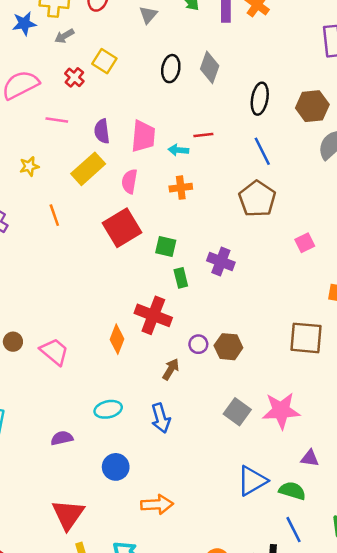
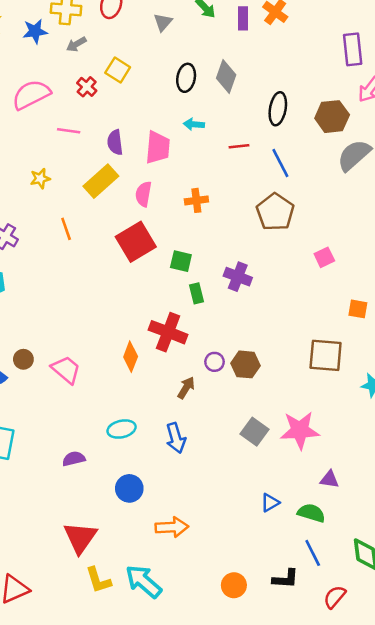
red line: (203, 135) -> (239, 146), moved
cyan arrow: (178, 150) -> (194, 124), moved
blue triangle: (252, 481) -> (270, 503), size x0.6

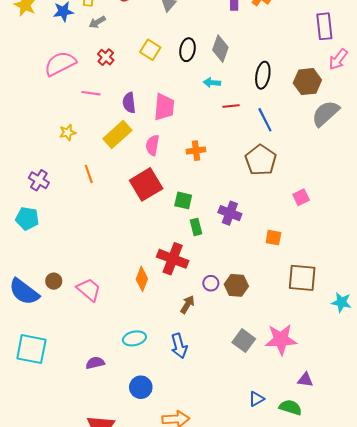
yellow square: (118, 70) -> (150, 50), moved
cyan arrow: (194, 124) -> (212, 83), moved
orange square: (358, 309) -> (273, 238), moved

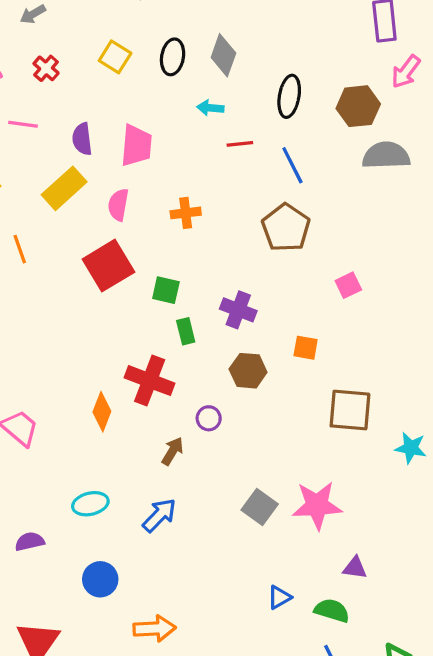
gray semicircle: (325, 113) -> (386, 155), turned 40
brown hexagon: (236, 285) -> (248, 371), moved
blue arrow: (179, 346) -> (159, 515), turned -120

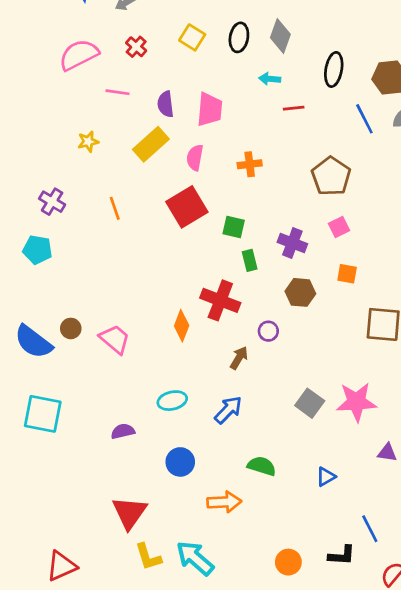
blue line: (292, 165) -> (364, 119), moved
orange line: (20, 249) -> (115, 208), moved
pink square: (348, 285) -> (339, 227), moved
green semicircle: (332, 610) -> (262, 466), moved

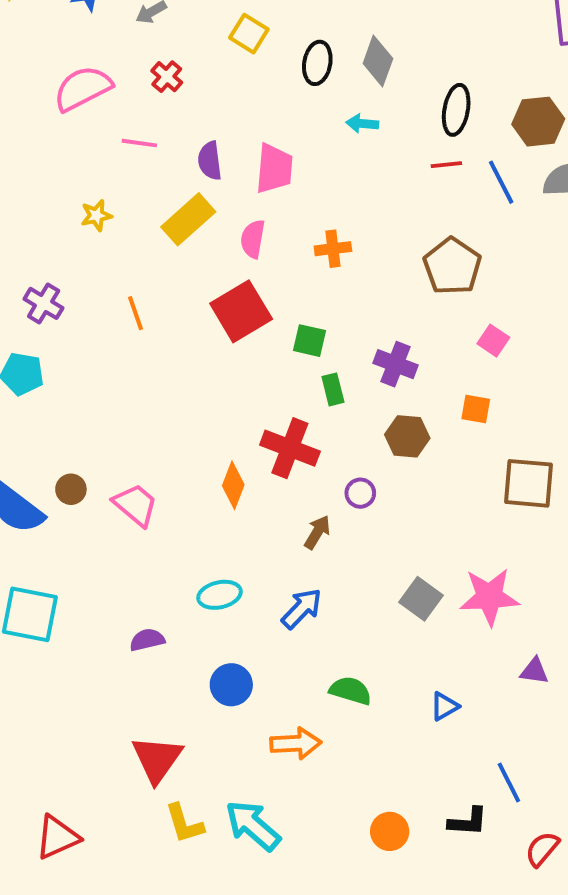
yellow square: (192, 37) -> (249, 34), moved
red line: (294, 108) -> (446, 165), moved
pink square: (339, 227) -> (493, 341), moved, turned -30

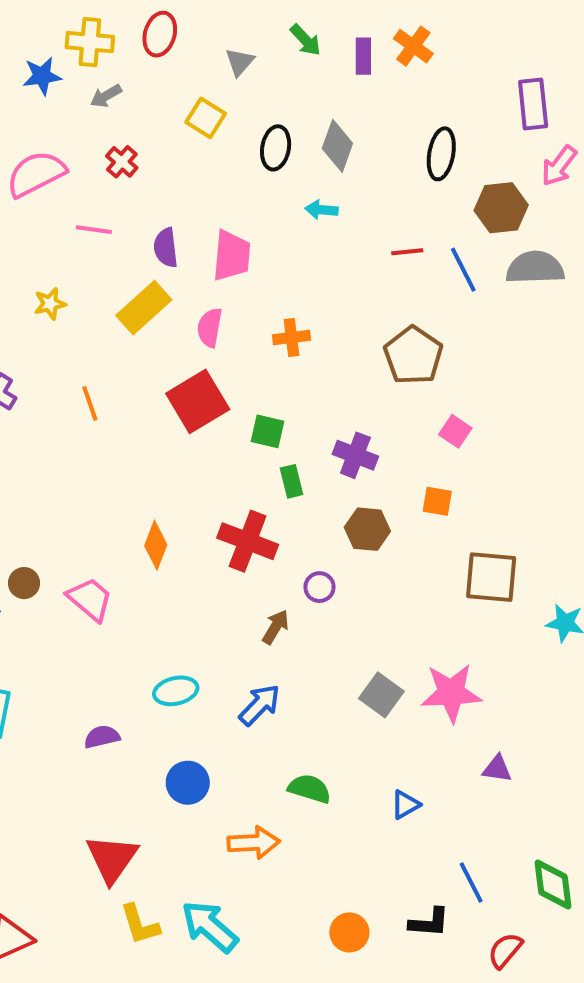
black ellipse: (456, 110) -> (441, 154), moved
orange diamond: (233, 485) -> (156, 545), moved

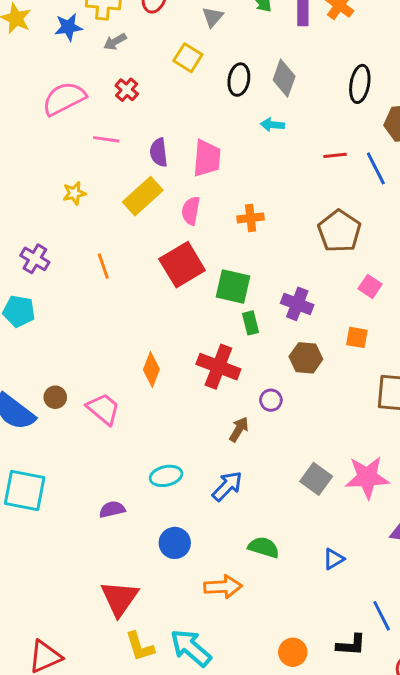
green square: (268, 431) -> (233, 286), size x1.4

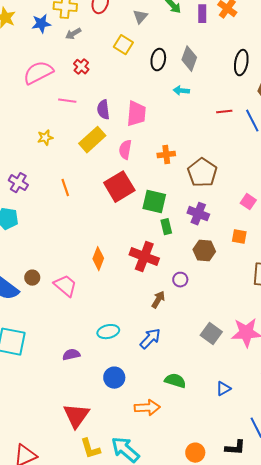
brown pentagon: (339, 231) -> (202, 173), moved

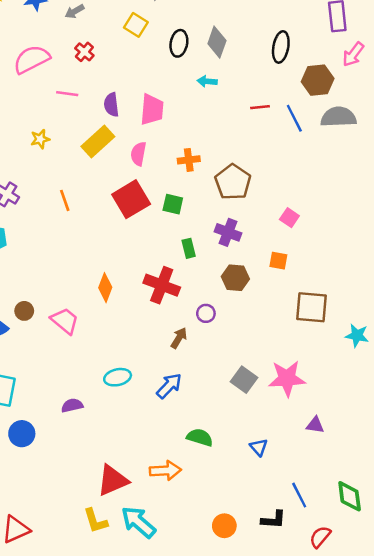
green square: (154, 202) -> (173, 204), moved, size x0.7
blue circle: (114, 378) -> (22, 434), moved
blue triangle: (223, 389) -> (259, 447), turned -42
red triangle: (76, 416) -> (113, 480), moved, turned 32

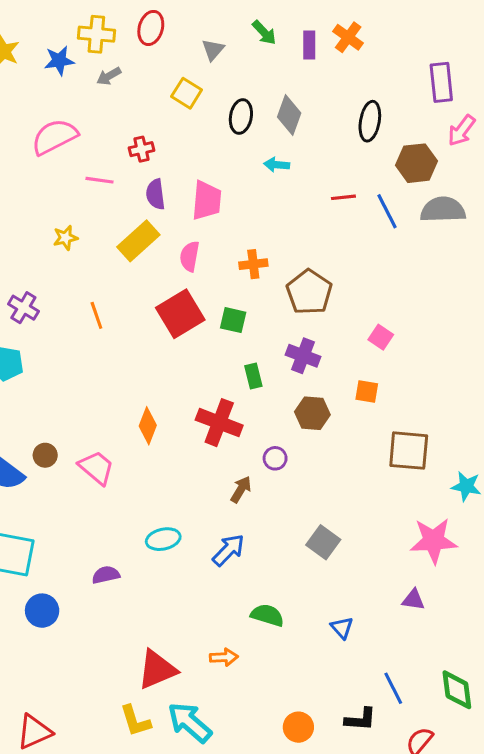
red cross: (84, 52) -> (141, 149), moved, turned 36
pink star: (287, 378) -> (434, 541), moved
orange arrow: (165, 471) -> (224, 657), size x0.7

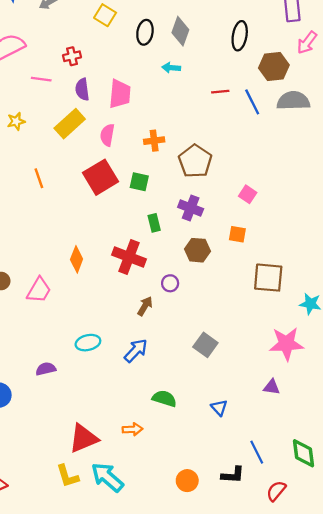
pink trapezoid: (96, 468) -> (39, 290), turned 80

